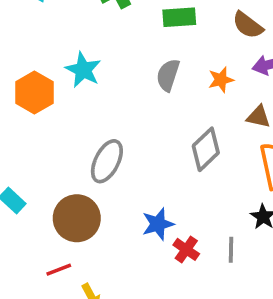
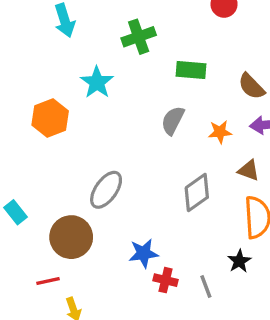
cyan star: (83, 70) -> (97, 82), moved
red cross: (186, 249) -> (166, 280), turned -30
gray line: (231, 250) -> (206, 287), turned -30

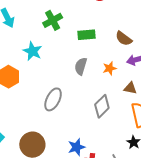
gray ellipse: (106, 190) -> (53, 99), moved

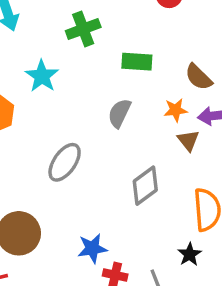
orange star: (110, 68) -> (176, 110), moved
brown triangle: (130, 88) -> (188, 140), moved, turned 32

